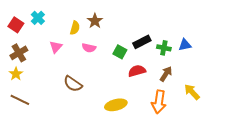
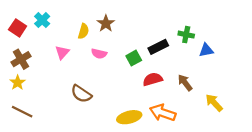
green cross: (164, 48) -> (186, 35), moved
green square: (120, 52) -> (134, 58), turned 32
brown arrow: (166, 74) -> (185, 83), turned -70
orange arrow: (159, 102) -> (163, 113), moved, turned 100

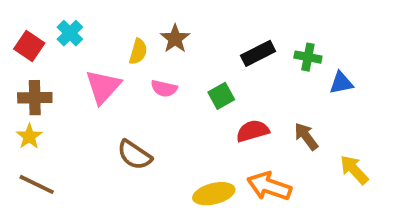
black rectangle: (158, 47) -> (258, 53), moved
pink triangle: (62, 52) -> (103, 87), size x1.5
brown cross: (21, 59) -> (35, 98), turned 30

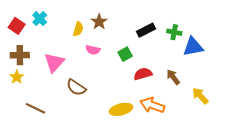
blue triangle: (341, 83) -> (193, 47), size x1.5
pink triangle: (103, 87) -> (54, 62), moved
brown line: (37, 184) -> (35, 108), moved

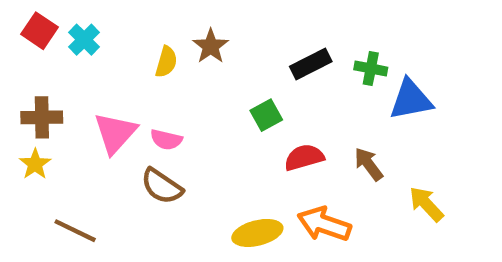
red square: (17, 26) -> (40, 31), moved
pink semicircle: (93, 50) -> (166, 140), moved

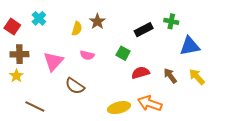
red square: (40, 31) -> (12, 27), moved
green cross: (371, 68) -> (171, 21), moved
green square: (266, 115) -> (123, 53), turned -32
pink semicircle: (166, 140) -> (87, 55), moved
yellow arrow: (426, 204) -> (197, 77), moved

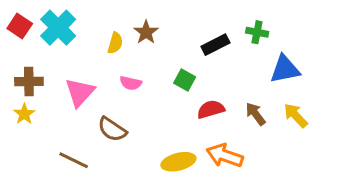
cyan cross: (39, 18) -> (58, 28), size x1.6
red square: (12, 27) -> (20, 26), moved
brown line: (35, 107) -> (74, 160), moved

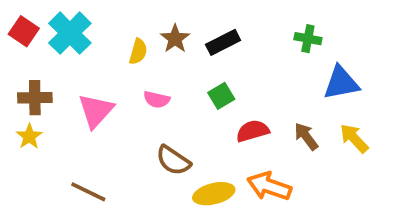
black rectangle: (215, 45) -> (223, 42), moved
green square: (185, 80) -> (221, 96), turned 30
brown semicircle: (112, 129) -> (173, 160), moved

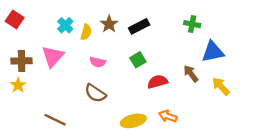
cyan cross: (70, 33) -> (65, 25), moved, size x0.6
pink triangle: (96, 111) -> (53, 56), moved
brown arrow: (306, 136) -> (191, 74), moved
brown semicircle: (173, 160) -> (95, 93), moved
orange arrow: (269, 186) -> (168, 116), size x0.7

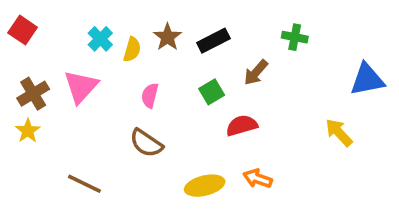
blue triangle: (213, 52) -> (367, 80), moved
brown cross: (22, 61) -> (33, 94), turned -30
pink semicircle: (98, 62) -> (150, 95), turned 91
brown arrow: (191, 74) -> (256, 72), moved, turned -102

